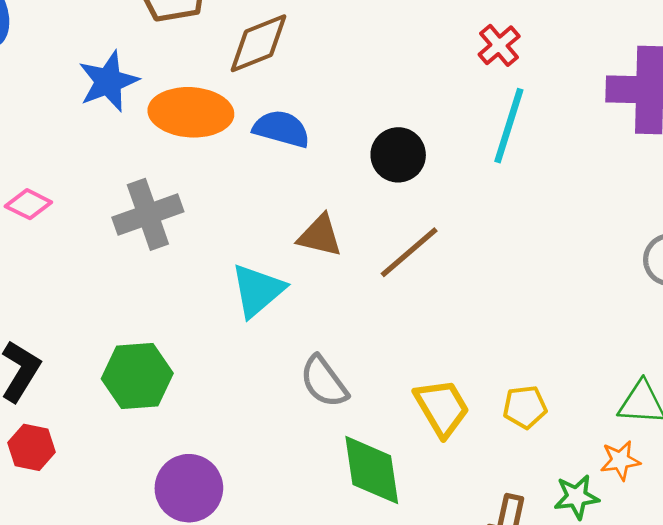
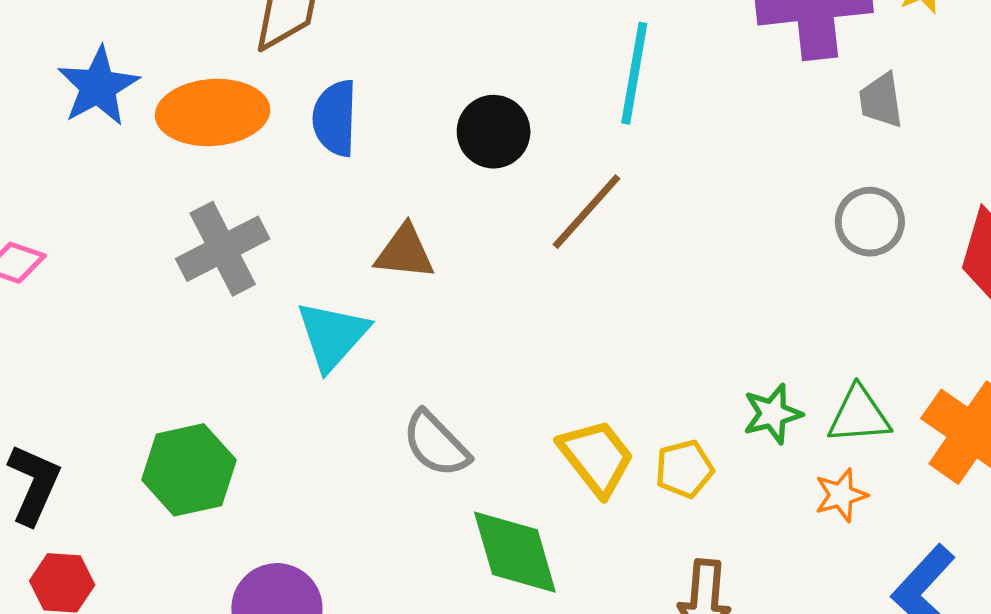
blue semicircle: (281, 129) -> (335, 118), turned -96
gray cross: (148, 214) -> (223, 249), moved
brown line: (409, 252) -> (587, 212), moved
yellow pentagon: (525, 407) -> (684, 469), moved
green star: (577, 497) -> (773, 414), moved

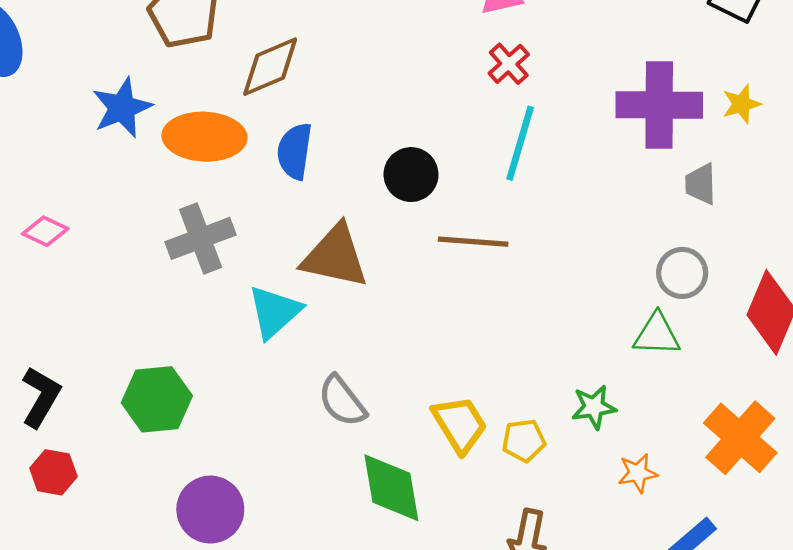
brown line: (587, 212) -> (473, 242), turned 46
brown triangle: (405, 252) -> (335, 256), size x1.5
green triangle: (859, 415) -> (657, 335), moved

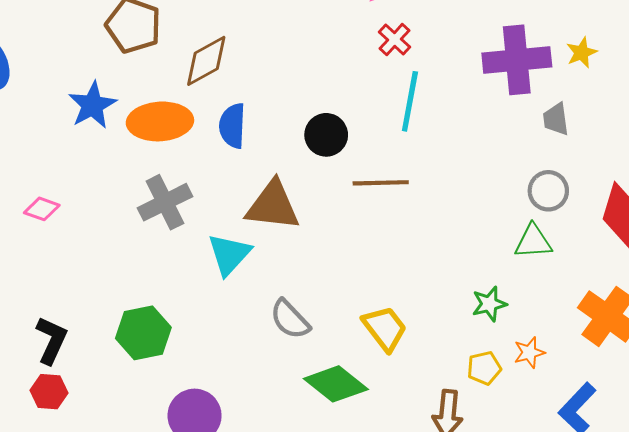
yellow pentagon: (524, 441) -> (484, 368), moved
red hexagon: (53, 472) -> (49, 392), moved
green diamond: (391, 488) -> (336, 384), turned -36

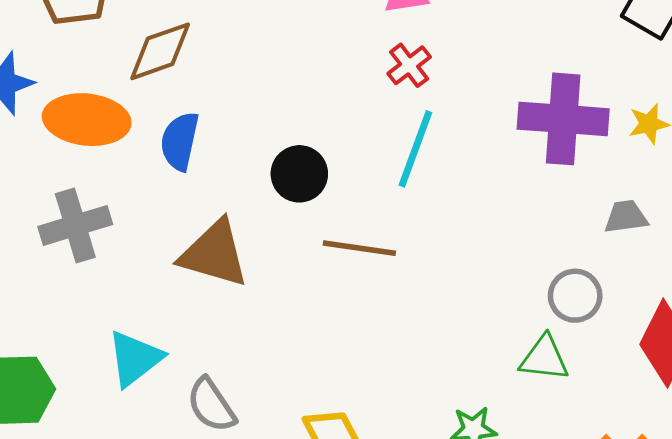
gray trapezoid: (556, 119) -> (626, 217), moved, turned 80
cyan triangle: (229, 254) -> (135, 358), moved

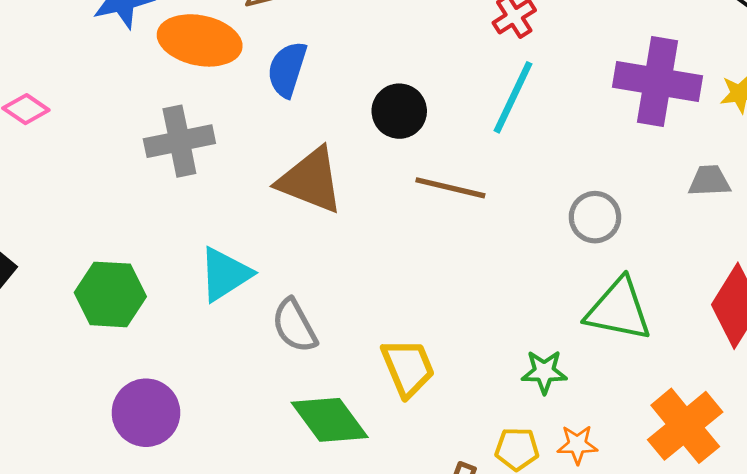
gray circle: (575, 296) -> (595, 217), moved
green triangle: (544, 358) -> (619, 310), size x1.4

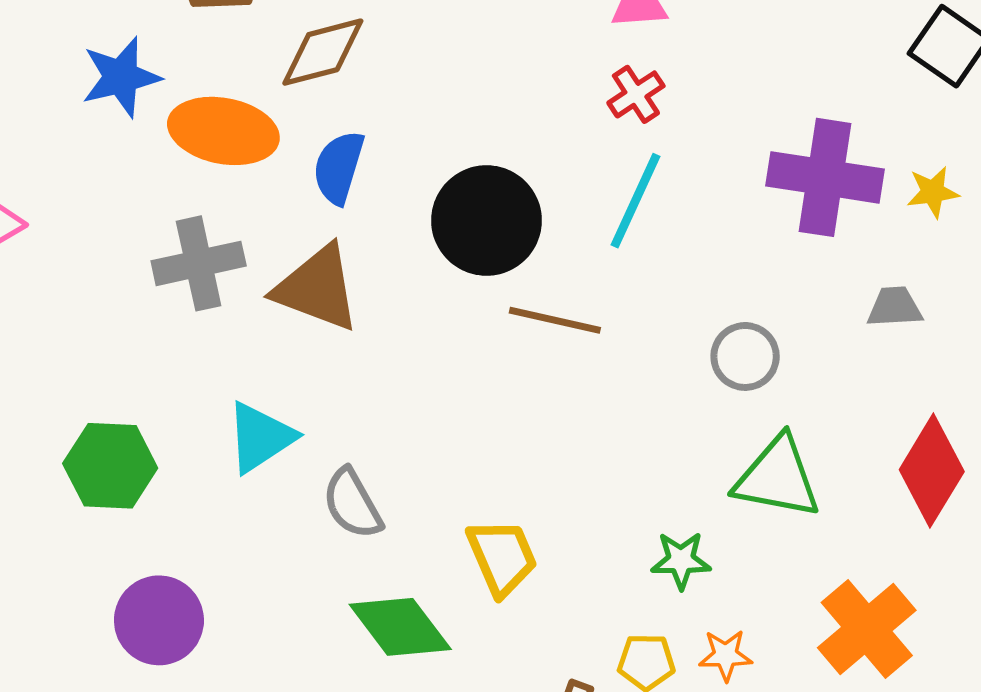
black circle: (399, 111) -> (486, 221), size x1.5
brown triangle: (311, 180) -> (317, 288), moved

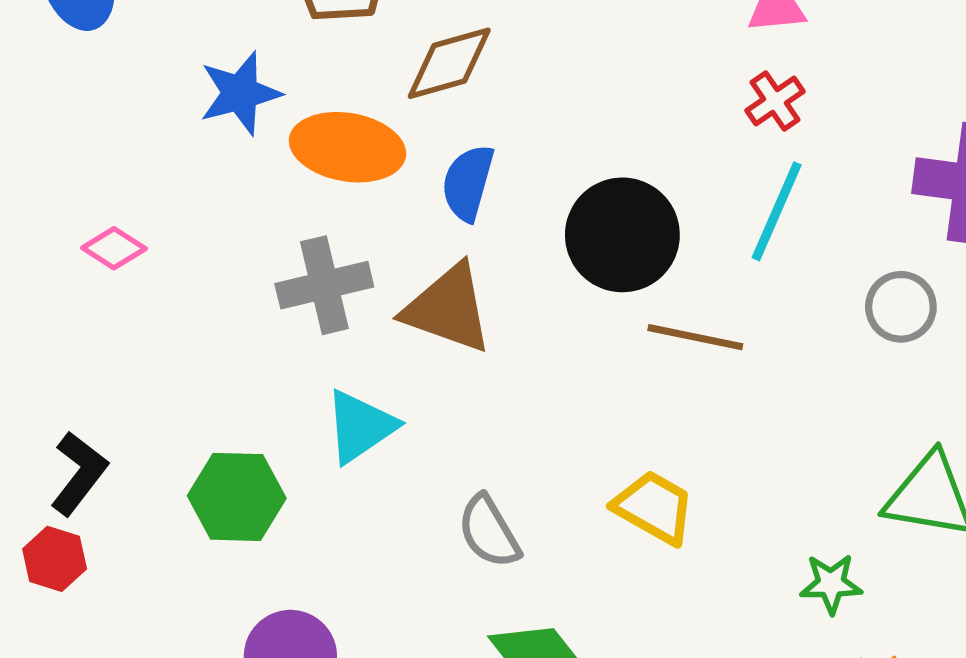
gray circle: (745, 356) -> (901, 307), moved
cyan triangle: (260, 437) -> (360, 426), moved
yellow trapezoid: (502, 557) -> (654, 507), moved, turned -36

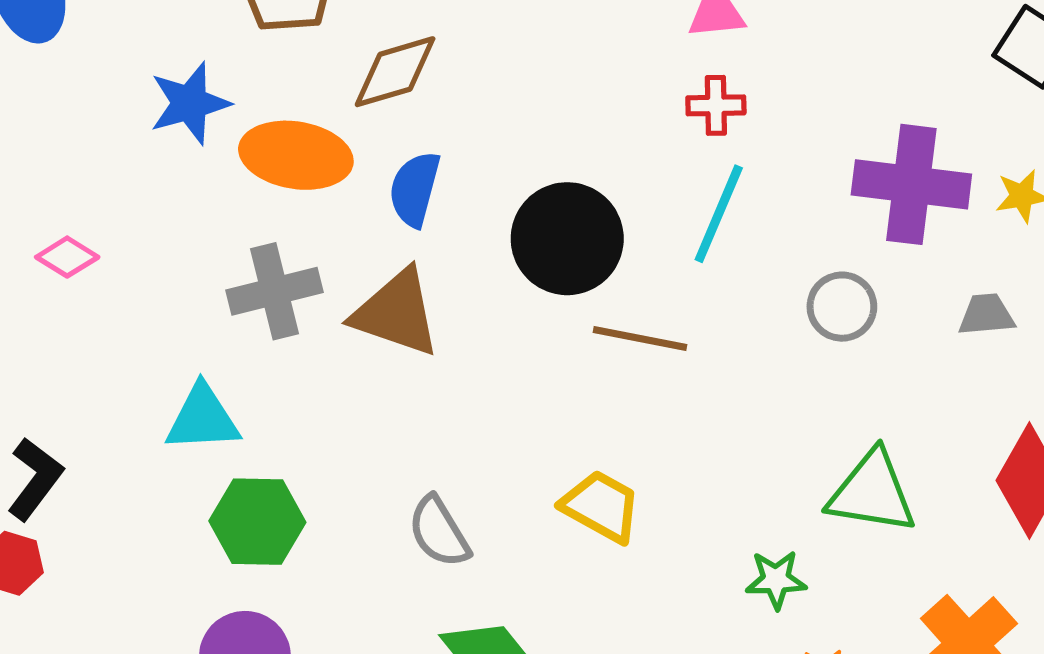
red cross: (775, 101) -> (716, 105), turned 34
cyan triangle: (360, 426) -> (203, 418), moved, turned 32
green hexagon: (237, 497) -> (257, 522), moved

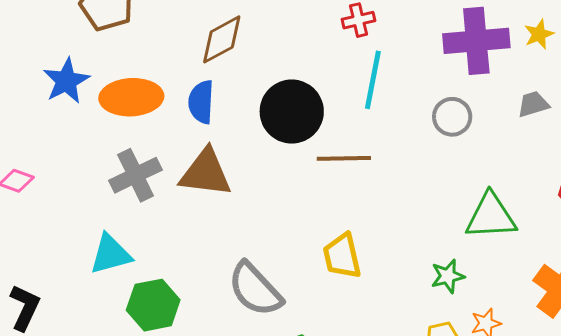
brown diamond: (395, 72) -> (222, 39), moved
yellow trapezoid: (601, 506) -> (342, 256), turned -120
gray semicircle: (439, 532) -> (255, 289), size x1.4

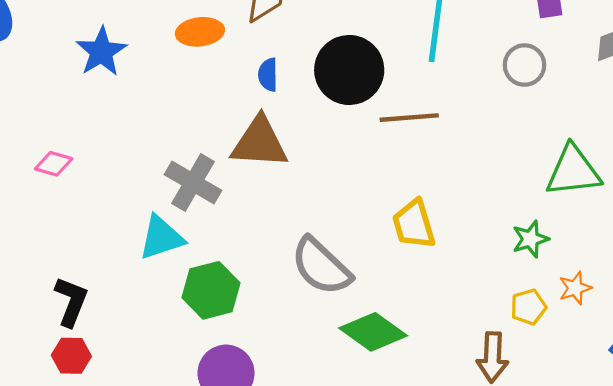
orange ellipse: (131, 97) -> (200, 32), moved, size x0.7
blue semicircle: (201, 102) -> (268, 75), moved, size x0.7
gray cross: (136, 175) -> (193, 183), moved, turned -30

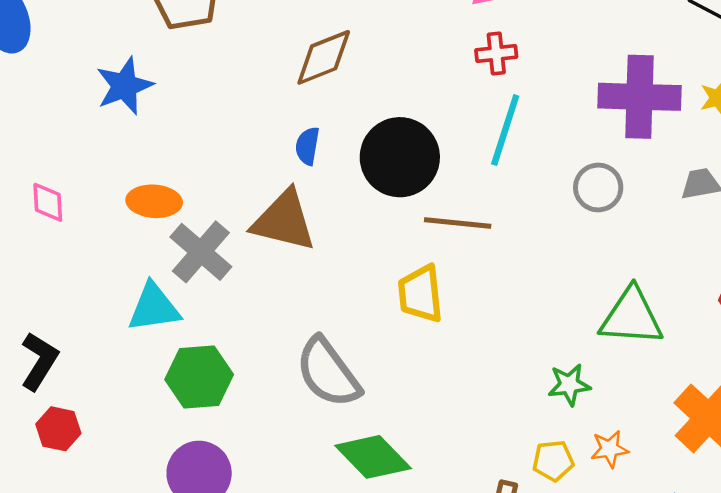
orange ellipse: (200, 32) -> (154, 201), moved
pink diamond: (54, 164) -> (48, 202), turned 60
yellow trapezoid: (414, 224) -> (420, 294), moved
red hexagon: (71, 356) -> (58, 429), moved

